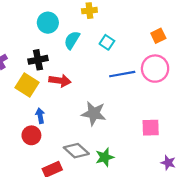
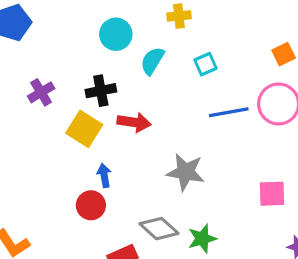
cyan square: (107, 42) -> (206, 64), turned 32

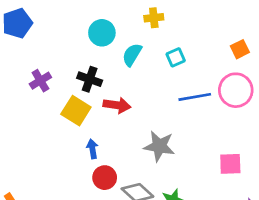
black cross: (101, 91) -> (90, 79), turned 30
red circle: (91, 205) -> (105, 178), moved

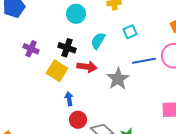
cyan semicircle: (132, 55) -> (98, 41), moved
purple cross: (40, 81) -> (31, 49), turned -35
gray star: (159, 146) -> (118, 79), moved, turned 30

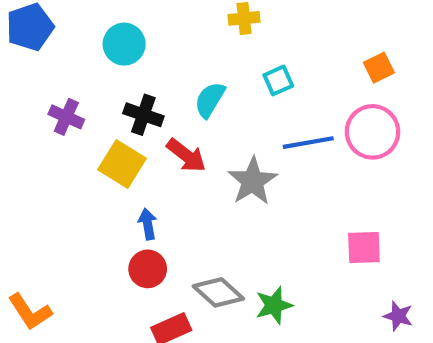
cyan circle: (76, 14) -> (124, 44), moved
red arrow: (87, 67) -> (186, 155), turned 30
red circle: (78, 120) -> (148, 269), moved

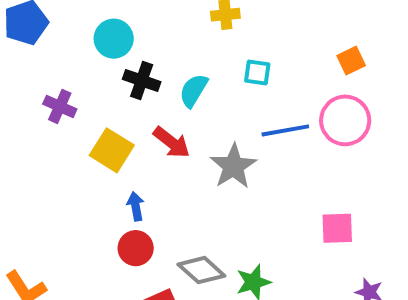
cyan square: (278, 80) -> (257, 73), turned 32
black cross: (143, 115) -> (142, 81), moved

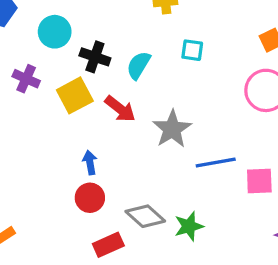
cyan circle: (114, 39) -> (55, 32), moved
blue line: (285, 130) -> (216, 163), moved
yellow square: (112, 150) -> (75, 95), moved, turned 30

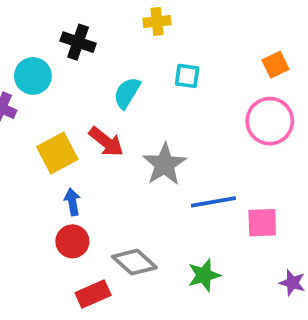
cyan circle: (55, 32) -> (33, 76), moved
black cross: (95, 57) -> (78, 42), moved
yellow square: (75, 95) -> (57, 153), moved
green star: (189, 226) -> (204, 275), moved

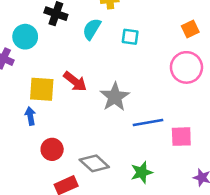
cyan semicircle: (127, 93) -> (92, 29), moved
yellow square: (57, 153) -> (42, 89), turned 32
blue arrow: (72, 202) -> (30, 116), moved

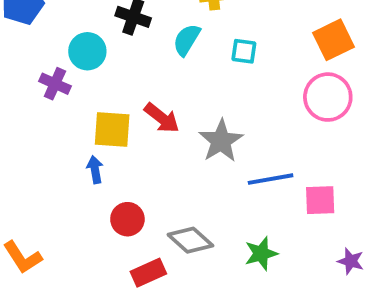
orange square: (190, 29) -> (334, 40), size x1.5

